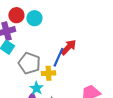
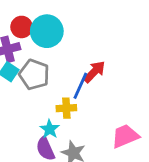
cyan circle: (34, 18) -> (47, 31), size x1.5
gray pentagon: (29, 63) -> (34, 75), moved

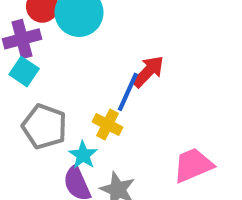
gray pentagon: (34, 75) -> (44, 127), moved
yellow cross: (66, 108) -> (108, 124), turned 30

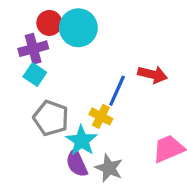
red arrow: (148, 72) -> (153, 75), moved, turned 60
cyan star: (83, 155) -> (82, 141), size x1.4

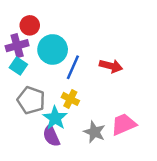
cyan circle: (78, 28) -> (53, 49), moved
blue line: (117, 91) -> (73, 67), moved
gray star: (109, 168) -> (94, 132), moved

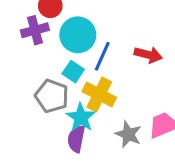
cyan square: (18, 66) -> (73, 72), moved
yellow cross: (70, 99) -> (99, 95), size x1.5
purple semicircle: (51, 136) -> (76, 139), turned 35

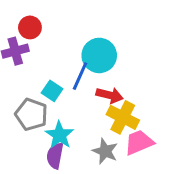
cyan circle: (78, 35) -> (99, 55), moved
red arrow: (148, 55) -> (110, 95), moved
yellow cross: (99, 95) -> (123, 117), moved

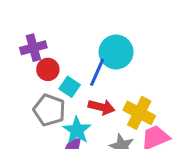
red circle: (30, 27) -> (48, 69), moved
red arrow: (110, 95) -> (102, 107), moved

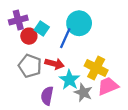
cyan square: (70, 87) -> (42, 29), moved
red arrow: (102, 107) -> (55, 64), moved
cyan star: (77, 130) -> (69, 80), moved

